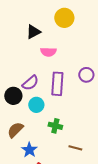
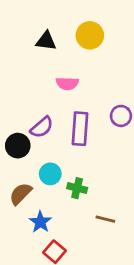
black triangle: (33, 32) -> (46, 41), moved, turned 35
cyan circle: (36, 105) -> (50, 174), moved

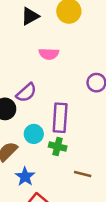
black triangle: (46, 41) -> (30, 16), turned -36
purple rectangle: (80, 129) -> (60, 118), moved

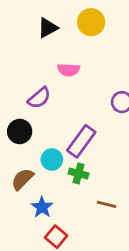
purple semicircle: (26, 93) -> (39, 98), moved
purple rectangle: (60, 118) -> (81, 141), turned 32

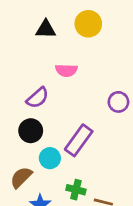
black triangle: (48, 28) -> (46, 29), turned 30
black circle: (20, 131) -> (31, 131), moved
green cross: (78, 174) -> (76, 190), moved

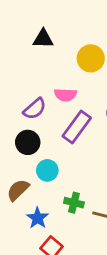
yellow circle: (88, 24) -> (91, 58), moved
pink semicircle: (66, 70) -> (66, 95), moved
purple rectangle: (79, 140) -> (77, 127), moved

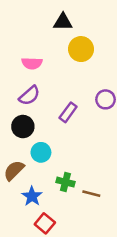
black triangle: (43, 39) -> (63, 22), moved
pink semicircle: (66, 95) -> (32, 63), moved
purple rectangle: (77, 127) -> (68, 112), size x0.7

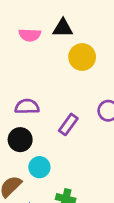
pink semicircle: (32, 63) -> (30, 35), moved
purple semicircle: (29, 96) -> (27, 107), turned -140

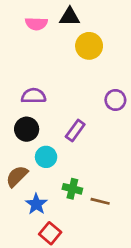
purple rectangle: (68, 124) -> (75, 131), moved

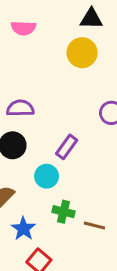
black triangle: (70, 17) -> (91, 19), moved
cyan circle: (46, 157) -> (47, 176), moved

